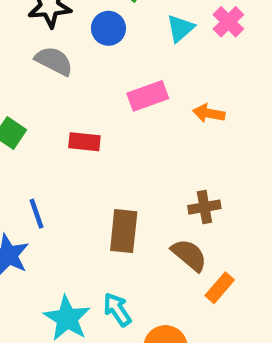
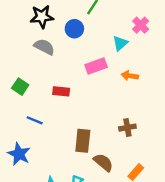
cyan triangle: (180, 28) -> (120, 43), moved
blue line: (37, 214) -> (35, 120), moved, turned -49
brown semicircle: (189, 255) -> (103, 162), moved

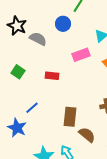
black star: (42, 17) -> (17, 26), moved, turned 30
blue line: (35, 120) -> (32, 108), moved, turned -64

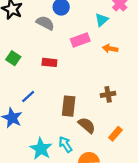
gray semicircle: (38, 39) -> (45, 23), moved

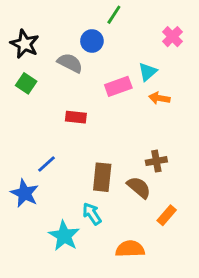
cyan triangle: (102, 20) -> (148, 72), moved
green square: (13, 58) -> (26, 83), moved
brown semicircle: (87, 125) -> (139, 187), moved
cyan arrow: (65, 144) -> (92, 214), moved

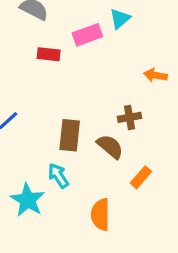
orange arrow: (159, 98) -> (155, 75), moved
red rectangle: (76, 117) -> (49, 54), moved
orange semicircle: (130, 249) -> (100, 215), turned -88

